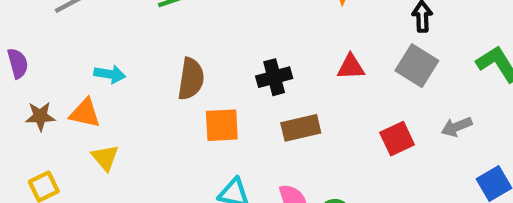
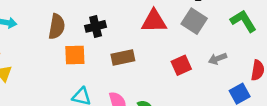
red triangle: (351, 67) -> (154, 21), size x1.5
black cross: (274, 77) -> (96, 26), moved

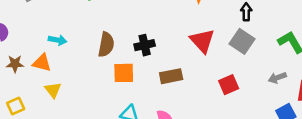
red triangle: (154, 21) -> (202, 41), turned 48
gray arrow: (217, 59) -> (277, 78), moved

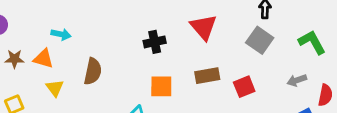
red triangle: (202, 41) -> (203, 27), moved
brown semicircle: (106, 45) -> (93, 71), moved
orange square: (124, 73) -> (161, 86), moved
brown rectangle: (171, 76) -> (207, 76), moved

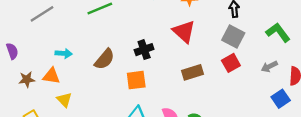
brown semicircle: (93, 71) -> (105, 59), moved, turned 35
orange square: (161, 86) -> (136, 80), moved
red square: (244, 87) -> (231, 63), moved

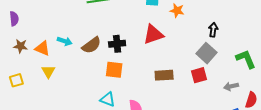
red triangle: (184, 32) -> (153, 34), moved, turned 45
black cross: (144, 50) -> (117, 44), moved
cyan arrow: (64, 53) -> (65, 41), moved

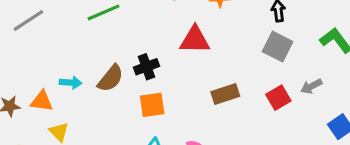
red triangle: (153, 34) -> (195, 40), turned 35
red square: (199, 75) -> (278, 98), moved
gray arrow: (231, 86) -> (311, 86), moved

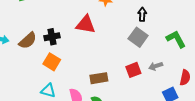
brown rectangle: (225, 94) -> (99, 78), moved
orange square: (152, 105) -> (52, 62), turned 30

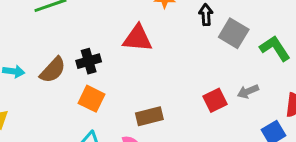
black arrow: (142, 14) -> (206, 15), moved
gray square: (138, 37) -> (234, 33), moved
brown rectangle: (99, 78) -> (149, 116), moved

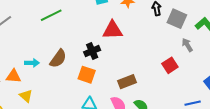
black cross: (89, 61) -> (92, 51), moved
gray arrow: (248, 91) -> (187, 45), moved, turned 88

